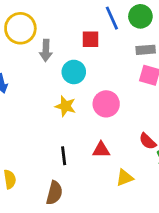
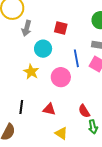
blue line: (112, 18) -> (76, 58), moved
yellow triangle: (125, 178) -> (61, 133), turned 40

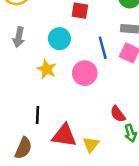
gray arrow: (27, 28) -> (19, 37), moved
red triangle: (49, 109) -> (64, 135), moved, size x1.5
yellow triangle: (61, 133) -> (91, 144), turned 40

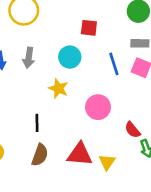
pink circle: (85, 73) -> (98, 107), moved
black line: (38, 115) -> (37, 123), moved
brown semicircle: (23, 148) -> (40, 155), moved

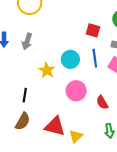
red square: (89, 28) -> (93, 30), moved
cyan circle: (70, 57) -> (70, 59), moved
red semicircle: (133, 130) -> (102, 102), moved

